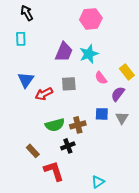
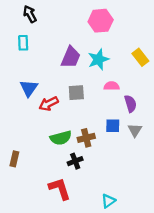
yellow rectangle: (127, 72) -> (140, 57), moved
pink semicircle: (101, 78) -> (112, 86), turned 128
purple semicircle: (118, 94) -> (130, 104), turned 126
brown rectangle: (33, 151) -> (14, 159), moved, turned 56

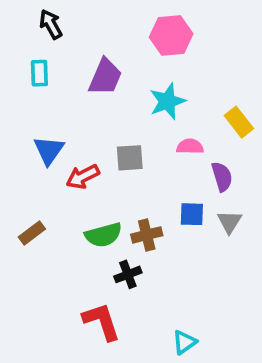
purple trapezoid: (71, 57) -> (105, 77), moved
yellow rectangle: (140, 57) -> (239, 122), moved
brown rectangle: (14, 159) -> (32, 233), moved, turned 40

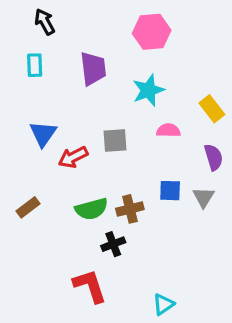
purple trapezoid: (105, 77) -> (93, 69), turned -30
purple semicircle: (222, 177) -> (214, 157), moved

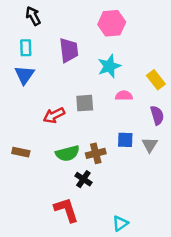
blue triangle: (43, 134) -> (25, 75), moved
brown rectangle: (28, 207) -> (21, 152), turned 49
black cross: (113, 244) -> (83, 179), turned -35

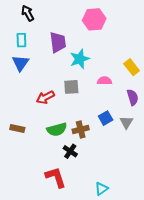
cyan star: (109, 66) -> (80, 59), moved
blue square: (125, 140) -> (106, 118), turned -32

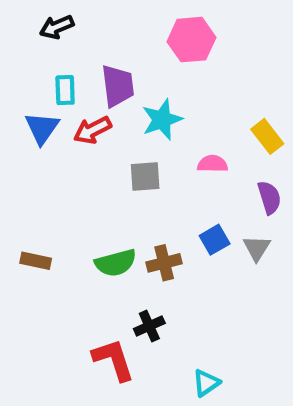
black arrow: (28, 13) -> (57, 27), turned -84
cyan rectangle: (21, 40) -> (65, 90), moved
red arrow: (45, 97) -> (92, 130), moved
black cross: (70, 151) -> (149, 326), moved, turned 32

